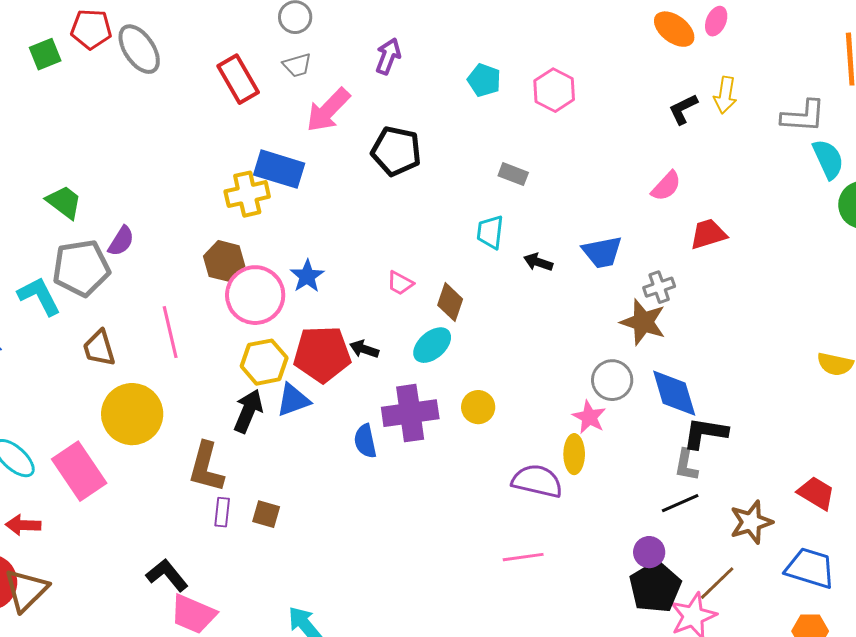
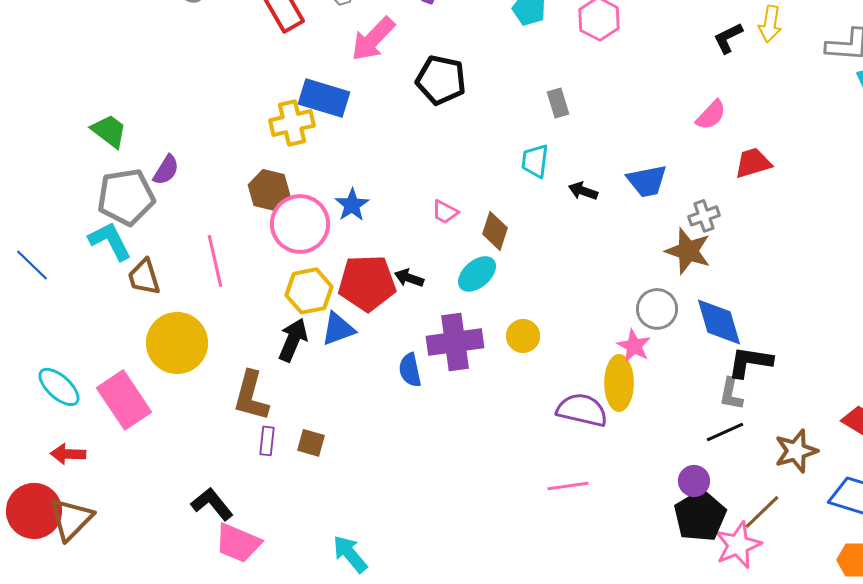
gray rectangle: (513, 174) -> (558, 103), turned 52
cyan L-shape: (39, 296) -> (110, 241), moved
yellow ellipse: (574, 454) -> (619, 383), size x1.4

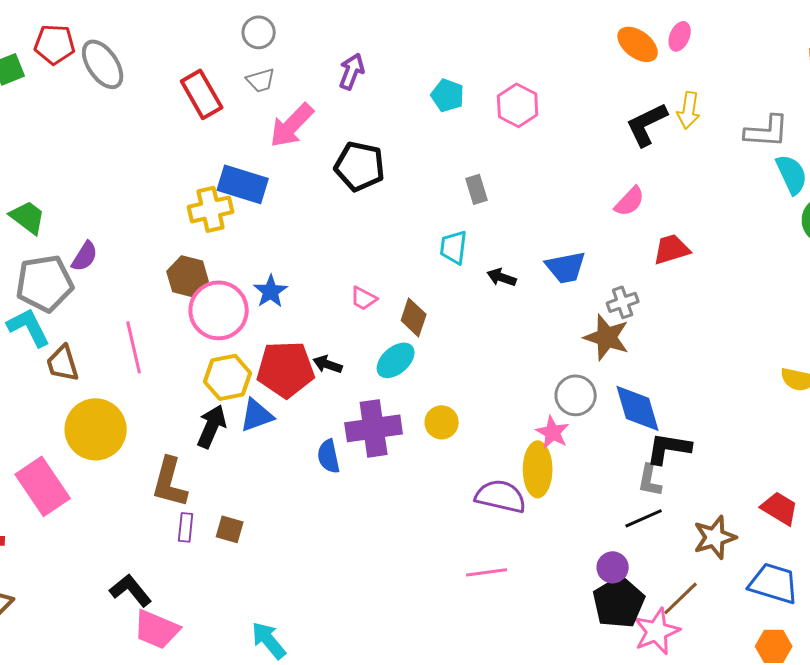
black L-shape: (728, 38) -> (647, 124), size x1.4

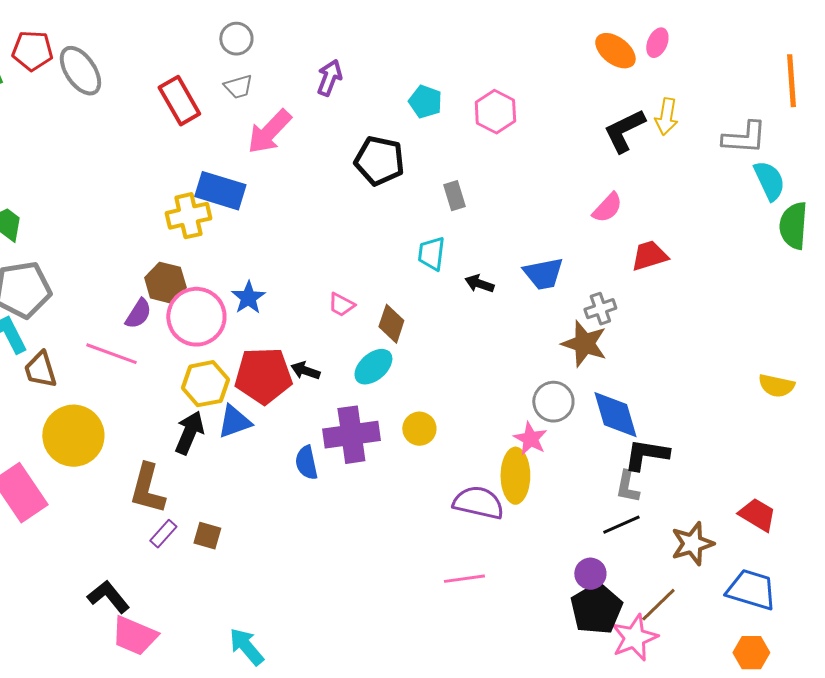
black pentagon: (360, 166) -> (379, 161), moved
purple semicircle: (85, 256) -> (138, 314), moved
pink line: (134, 347) -> (111, 354), turned -57
purple rectangle: (186, 527) -> (163, 534), turned 36

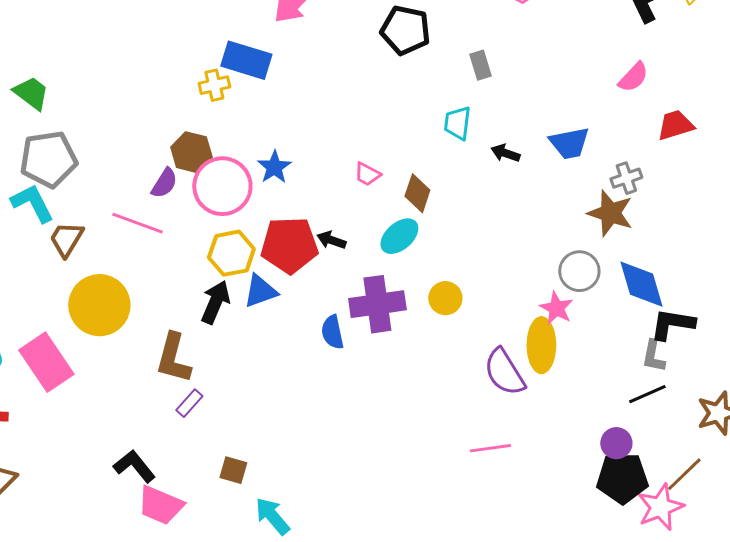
yellow cross: (188, 216) -> (214, 85), size x0.7
brown trapezoid: (40, 370) -> (66, 239), turned 48
purple semicircle: (478, 503) -> (504, 372), turned -135
brown square: (207, 536) -> (233, 470), moved
black pentagon: (596, 609) -> (622, 478), turned 30

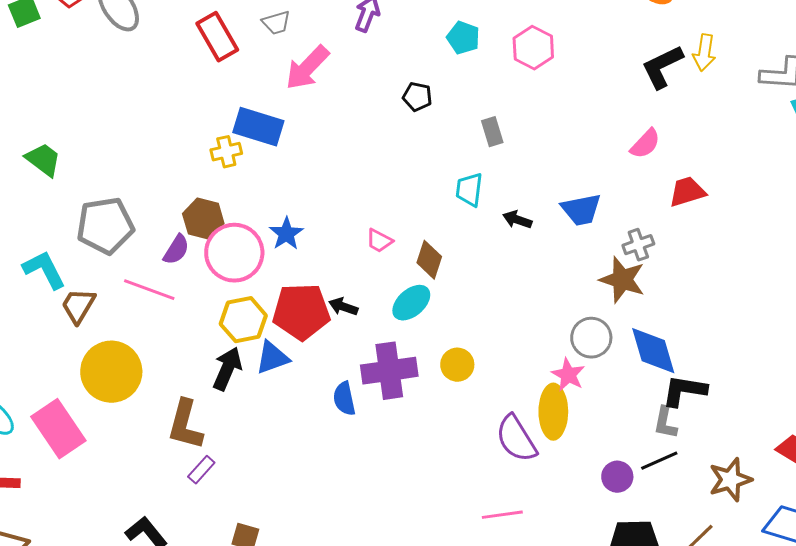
black pentagon: (405, 30) -> (417, 97), size x0.6
gray pentagon: (48, 159) -> (105, 226), moved
purple circle: (616, 443) -> (617, 477), moved

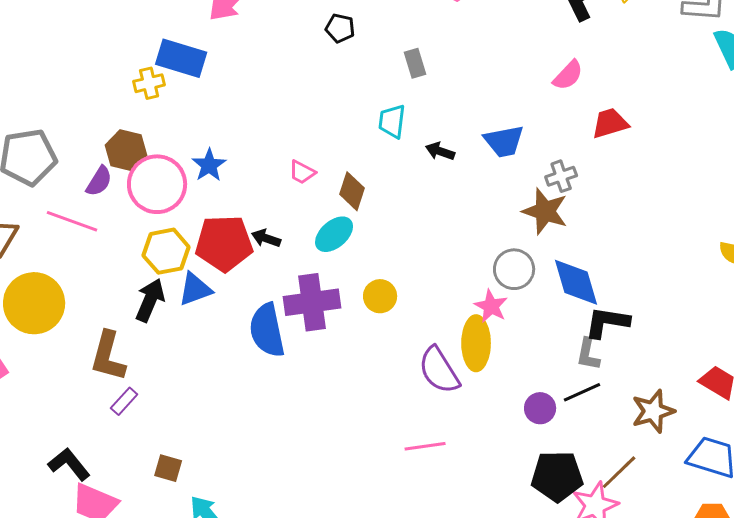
blue semicircle: (344, 399) -> (267, 330), size x1.6

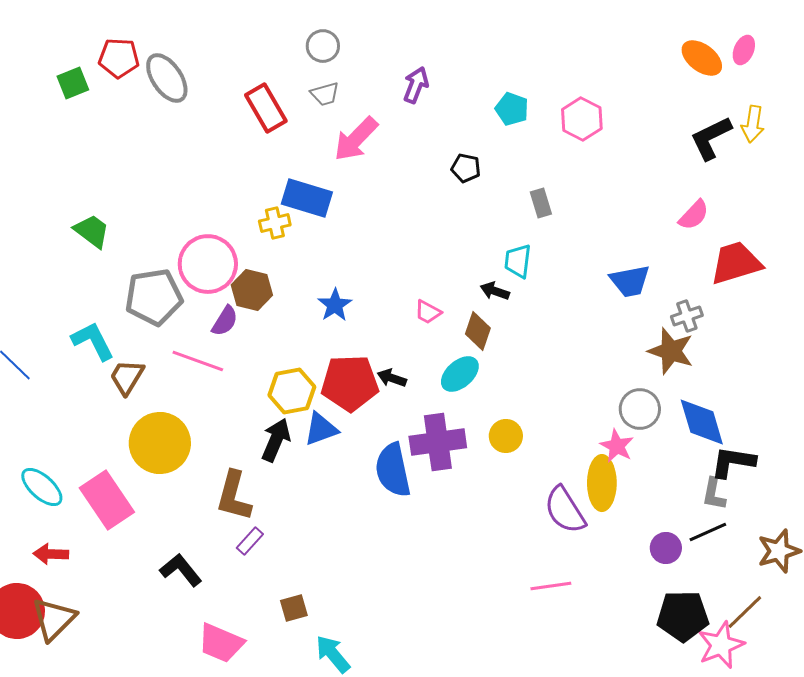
red trapezoid: (610, 123) -> (736, 263), size x1.4
black arrow: (440, 151) -> (495, 291), moved
pink circle: (157, 184) -> (208, 264), moved
black L-shape: (69, 464) -> (181, 570), moved
brown square: (168, 468) -> (294, 608), turned -32

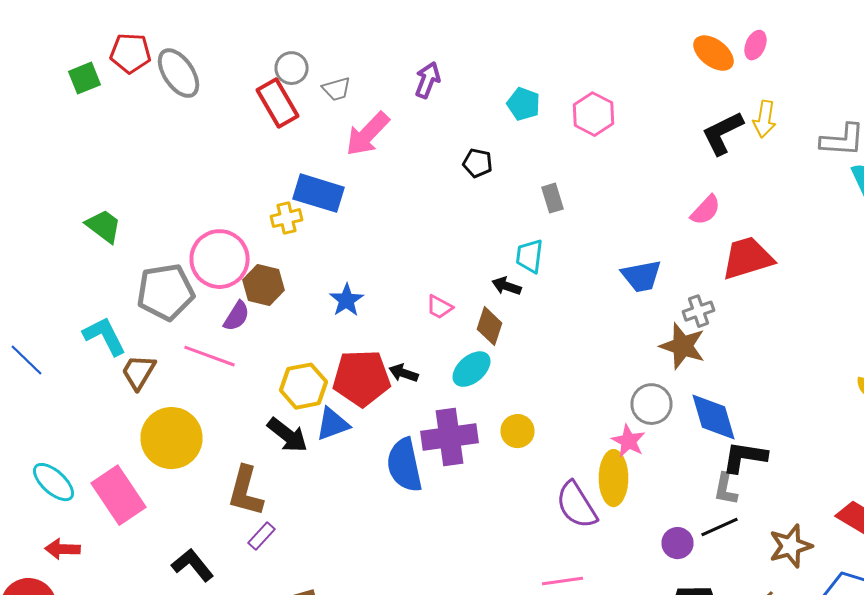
gray circle: (323, 46) -> (292, 68), moved
black arrow: (276, 440) -> (288, 435), turned 105

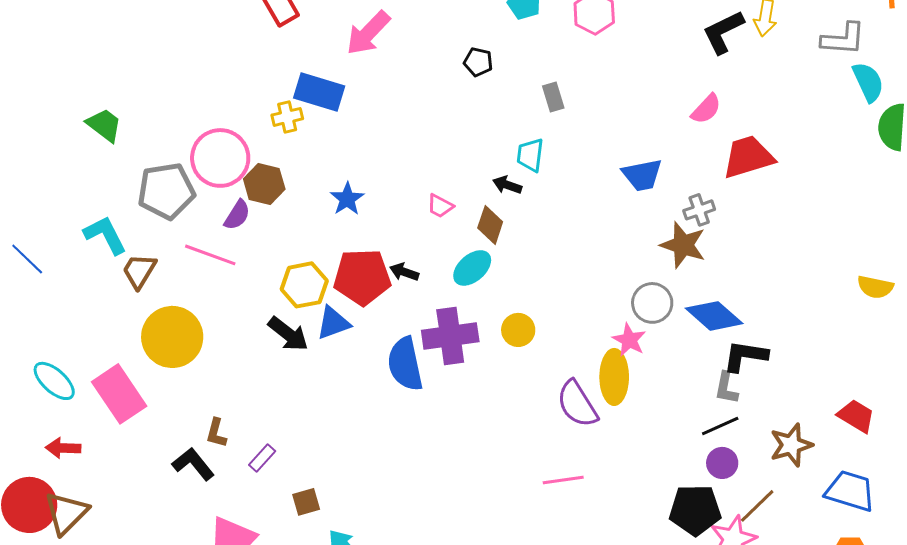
blue diamond: (714, 417) -> (714, 316), turned -32
brown L-shape: (246, 491) -> (216, 433), moved, size x0.6
purple rectangle: (262, 536) -> (262, 458), moved
purple circle: (678, 543) -> (722, 463), moved

